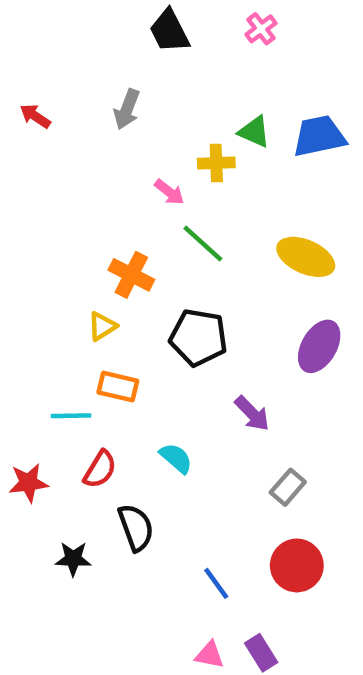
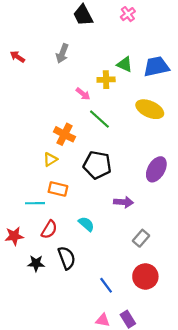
yellow ellipse: (306, 257) -> (150, 109), moved
purple arrow: (252, 413) -> (124, 202), turned -42
black star: (73, 559) -> (36, 263), moved

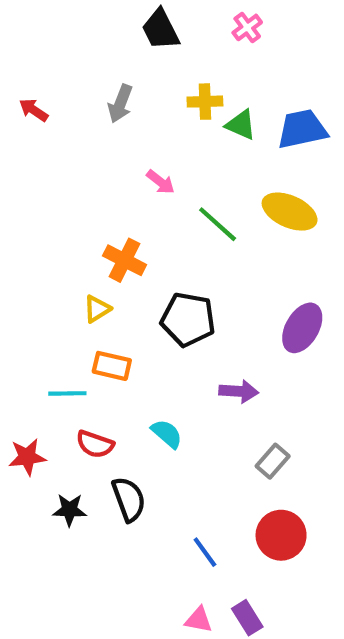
yellow cross: (106, 80) -> (205, 102), moved
green line: (99, 119) -> (218, 224), moved
red semicircle: (49, 229) -> (95, 444), turned 78

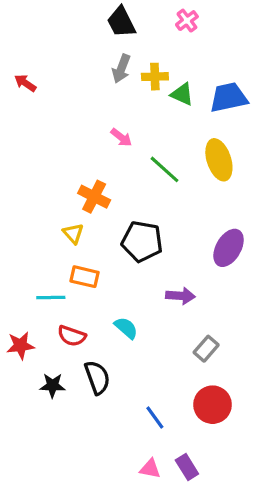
gray arrow: (120, 104) -> (121, 69), moved
yellow ellipse: (290, 212) -> (219, 160), turned 48
yellow triangle: (97, 309) -> (73, 233), turned -40

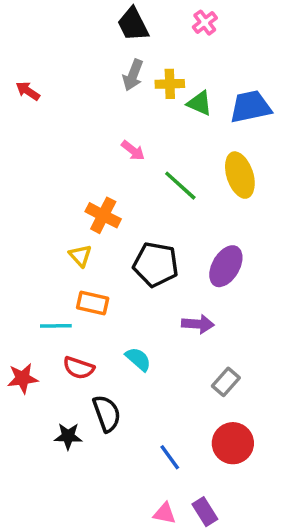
purple ellipse: (229, 248) -> (226, 266), moved
black star: (52, 385) -> (68, 436), moved

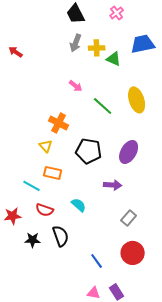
blue trapezoid: (250, 107) -> (143, 44), moved
cyan line: (56, 326) -> (32, 186), turned 30
black star: (68, 436) -> (33, 240), moved

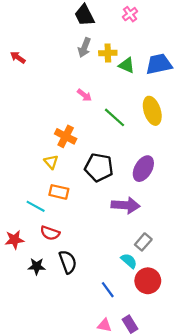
blue trapezoid: (143, 44) -> (159, 64), moved
purple arrow: (113, 185) -> (126, 205), size x1.4
cyan semicircle: (79, 205) -> (129, 261), moved

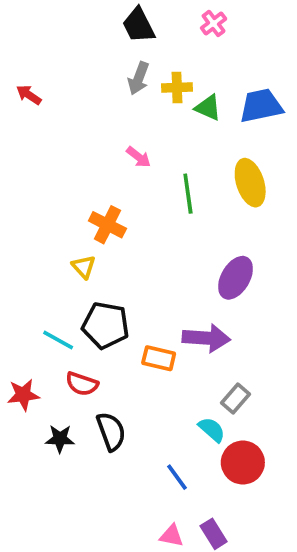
green line: (114, 117) -> (188, 194), turned 40
black pentagon: (99, 167) -> (106, 325), moved
orange rectangle: (59, 192) -> (159, 358), moved

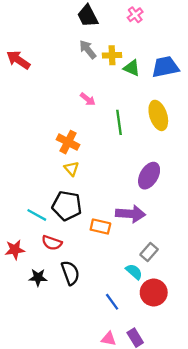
gray arrow: (139, 78) -> (88, 49), turned 120
red arrow: (29, 95) -> (18, 60), size x1.5
yellow triangle: (84, 267) -> (72, 169), moved

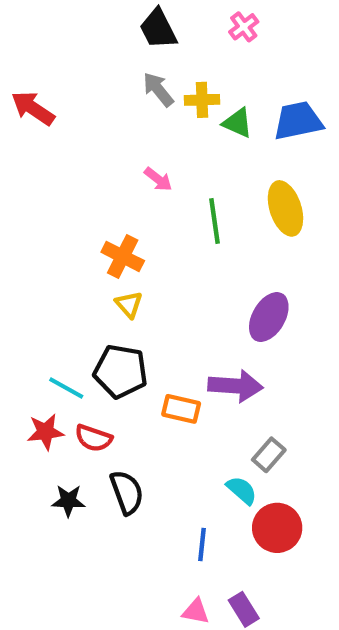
red star: (15, 250) -> (45, 432), moved
blue line: (112, 302) -> (202, 545), turned 42

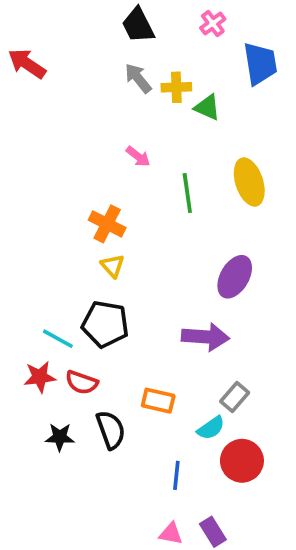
red arrow: (33, 108) -> (27, 64), moved
blue trapezoid: (298, 121) -> (260, 64), moved, turned 93
orange rectangle: (181, 409) -> (158, 401), moved
cyan semicircle: (242, 490) -> (211, 428), turned 104

